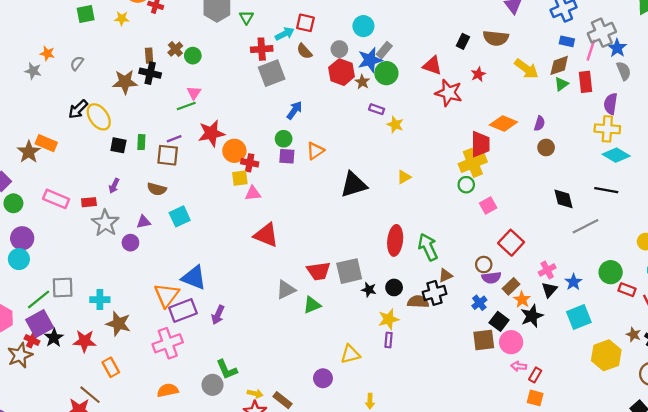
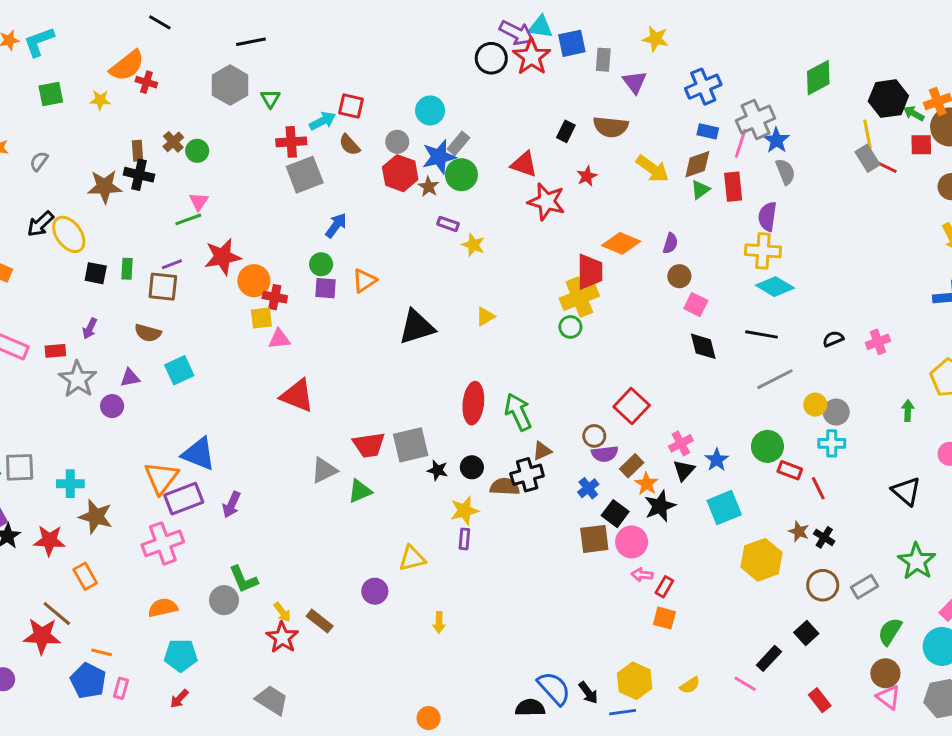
pink square: (488, 205) -> (696, 305), moved, turned -35
gray line: (585, 226) -> (775, 379), moved
yellow arrow: (255, 394) -> (282, 612), turned 40

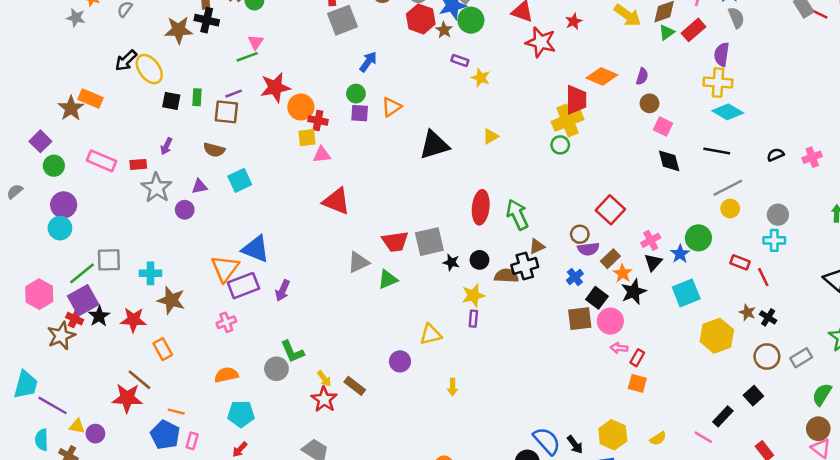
red rectangle: (733, 187) -> (694, 30), turned 55
yellow circle: (815, 405) -> (730, 209), moved
green circle: (767, 446) -> (698, 238), moved
pink cross: (163, 543) -> (226, 322), size x0.6

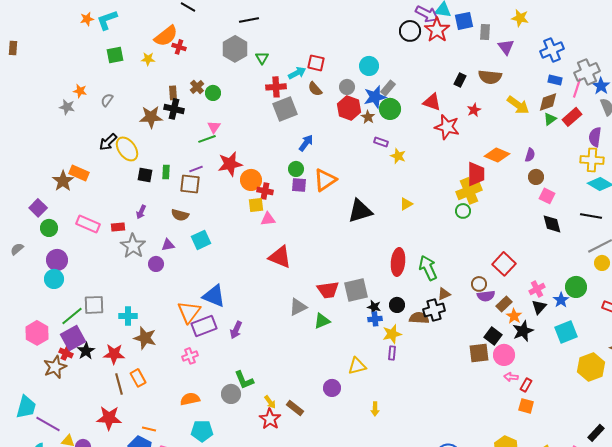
orange triangle: (391, 107) -> (325, 180), size x1.4
blue cross: (575, 277) -> (375, 319), moved, turned 32
brown line: (139, 380) -> (119, 384), moved, turned 35

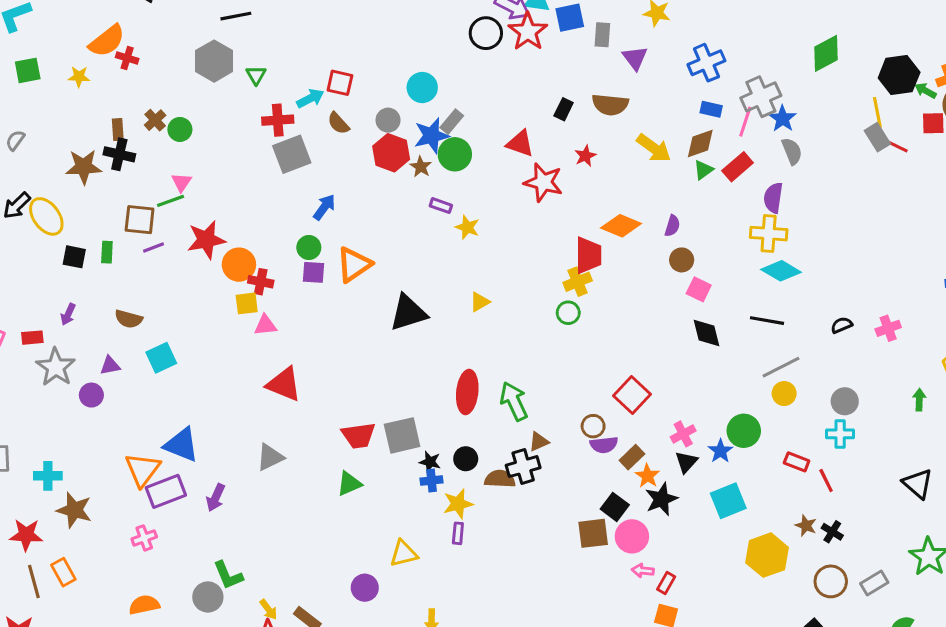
brown square: (190, 184) -> (140, 220), moved
yellow cross: (469, 191) -> (578, 282), size x0.7
gray triangle: (298, 307) -> (270, 457), moved

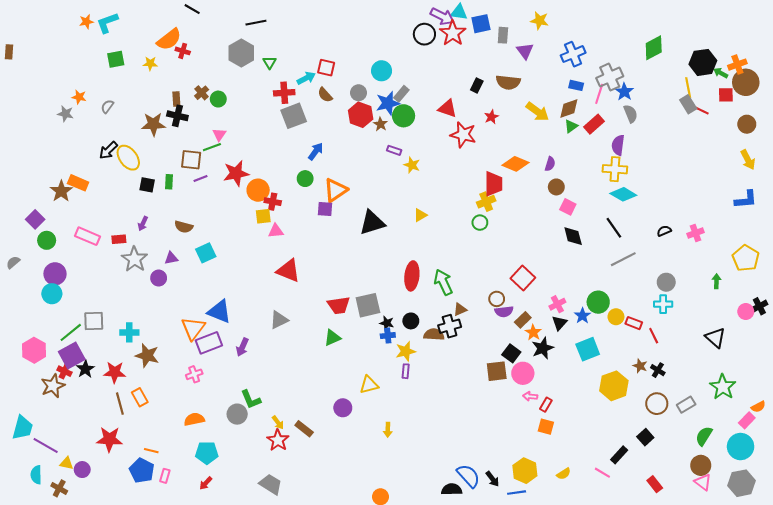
purple square: (313, 272) -> (325, 209), moved
black line: (767, 321) -> (614, 228), turned 45
yellow circle: (784, 394) -> (616, 317), moved

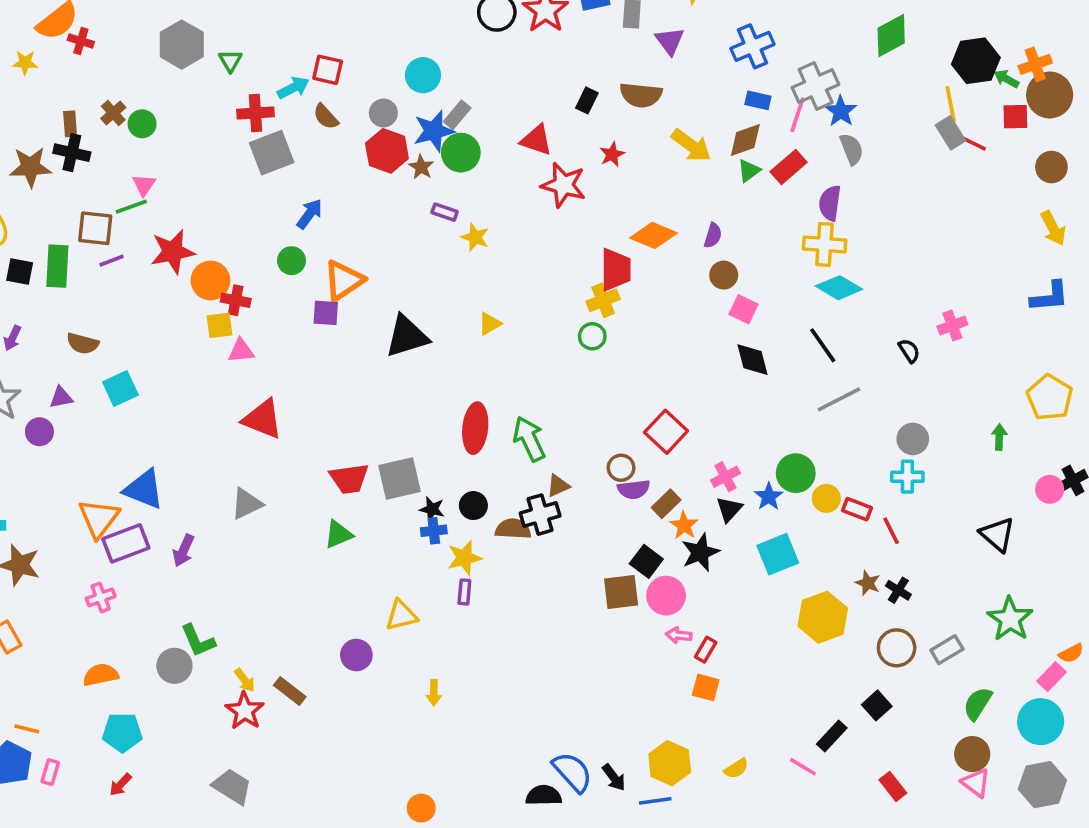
green rectangle: (169, 182) -> (57, 266), size x1.6
black semicircle: (664, 231) -> (909, 351), turned 80
pink cross: (696, 233) -> (952, 325), moved

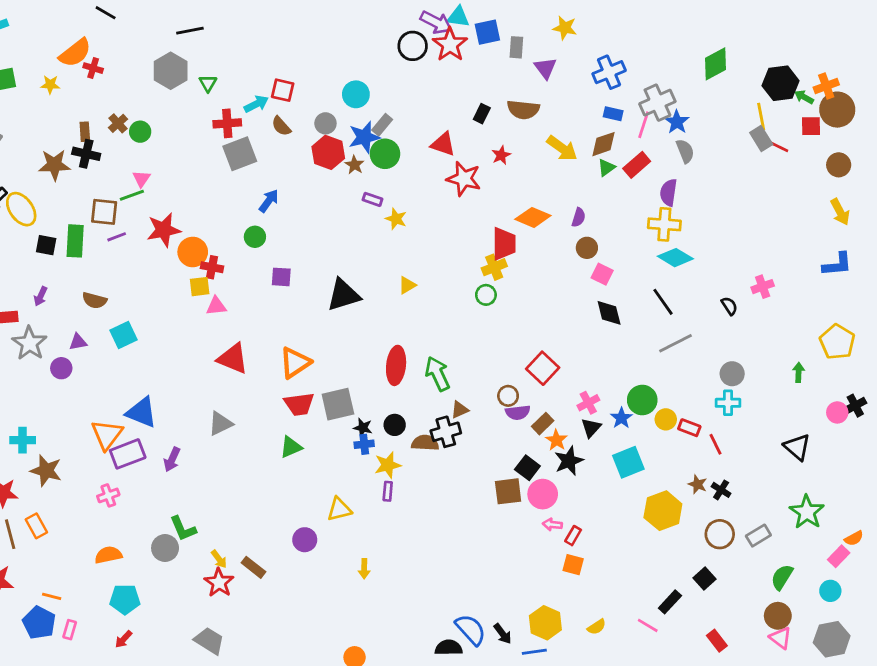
orange triangle: (344, 280) -> (295, 363), moved
cyan circle: (1041, 722) -> (830, 591), size x0.6

